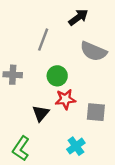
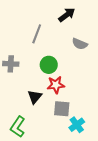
gray semicircle: (93, 51) -> (80, 44), size x0.7
gray square: (96, 112) -> (62, 109), moved
cyan cross: (76, 146) -> (77, 125), moved

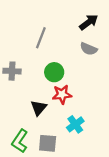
black arrow: (67, 15) -> (89, 22), moved
gray square: (62, 109) -> (48, 143), moved
cyan cross: (77, 125) -> (75, 124), moved

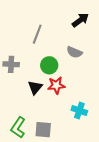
gray semicircle: (89, 49) -> (74, 52), moved
black triangle: (39, 108) -> (35, 87), moved
cyan cross: (75, 124) -> (79, 111), moved, turned -35

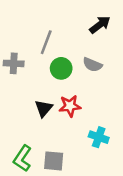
gray cross: (11, 64) -> (14, 63), moved
green circle: (49, 65) -> (61, 68), moved

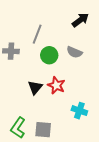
red star: (70, 106) -> (56, 85), turned 30

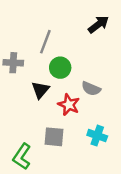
gray semicircle: (74, 52) -> (91, 89), moved
black triangle: (35, 87) -> (40, 90), moved
gray square: (43, 130) -> (54, 137), moved

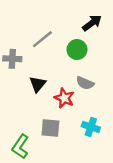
gray line: (45, 42) -> (42, 39), turned 30
green circle: (60, 68) -> (77, 50), moved

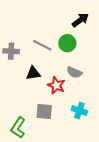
gray line: (42, 39) -> (42, 45), moved, turned 66
black triangle: (38, 84) -> (33, 73), turned 42

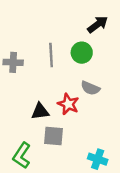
gray line: (42, 45) -> (51, 55), turned 60
black triangle: (33, 73) -> (40, 111), moved
cyan cross: (79, 111) -> (98, 159), moved

